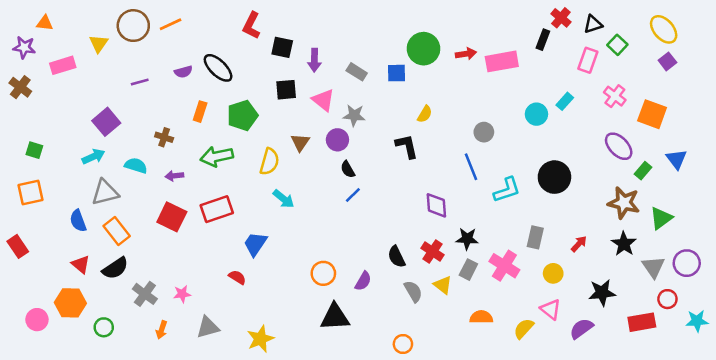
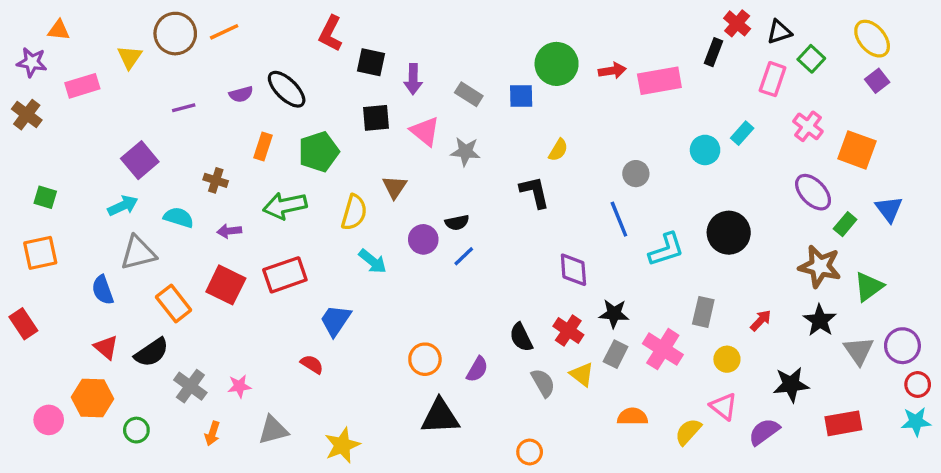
purple circle: (337, 140) -> (423, 239), moved
black semicircle: (348, 169) -> (457, 223), turned -72
orange rectangle: (117, 231) -> (174, 304), moved
red circle: (667, 299) -> (918, 384), moved

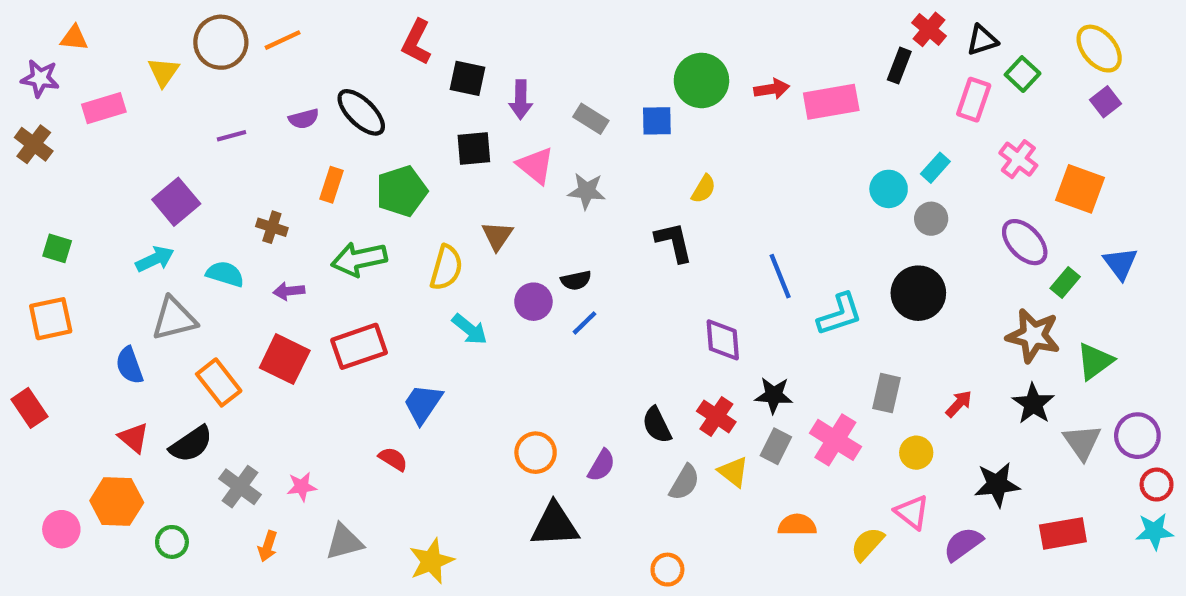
gray circle: (636, 174) -> (931, 219), moved
gray semicircle: (543, 383) -> (684, 482), turned 60

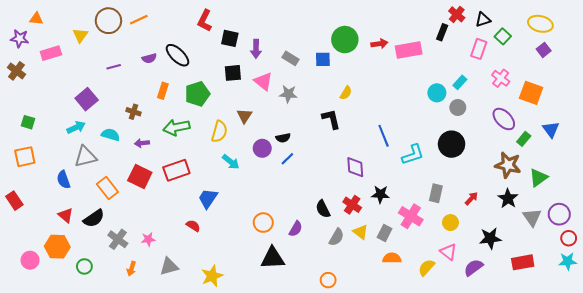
yellow ellipse: (1099, 49) -> (540, 24), turned -35
gray rectangle: (776, 446) -> (385, 233), moved

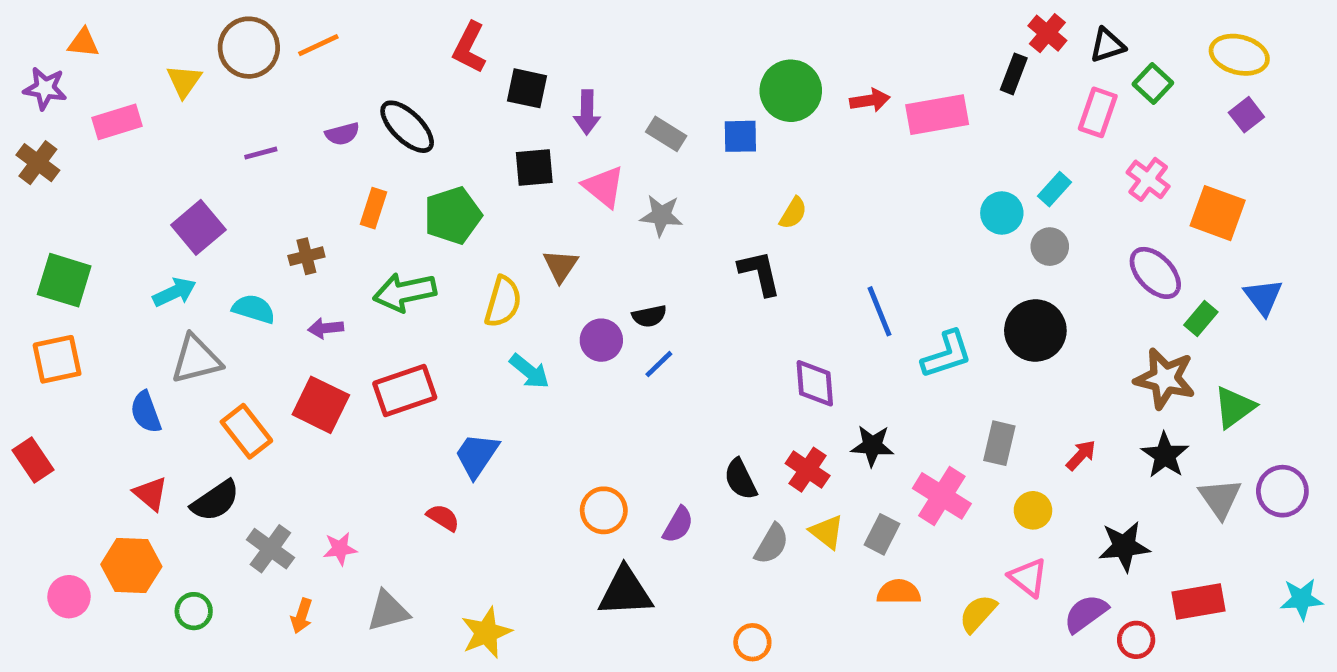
brown cross: (134, 112) -> (306, 256), turned -32
green square: (28, 122) -> (64, 280), size x1.6
red circle: (569, 238) -> (1136, 640), moved

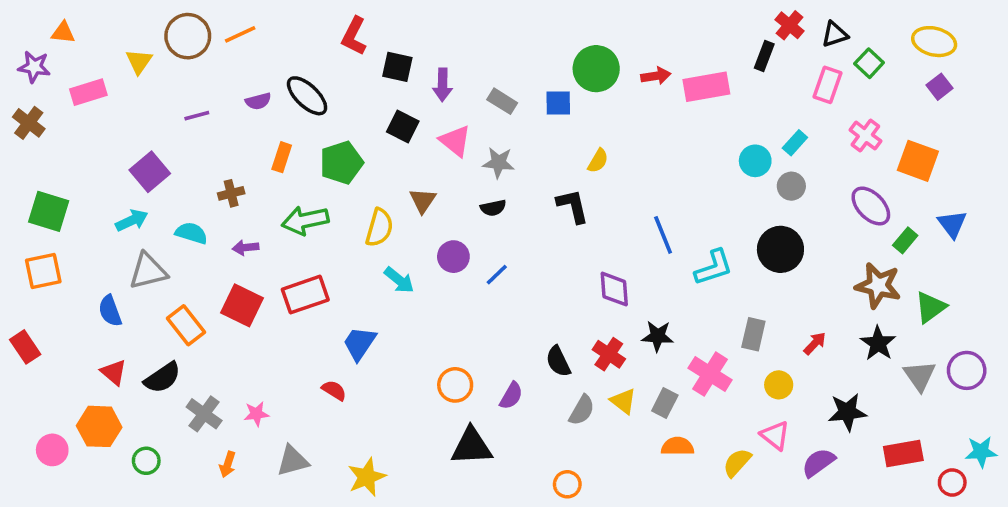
black square: (534, 167) -> (403, 126), turned 32
black semicircle: (649, 316) -> (493, 208), moved
red circle: (1136, 640) -> (952, 482), moved

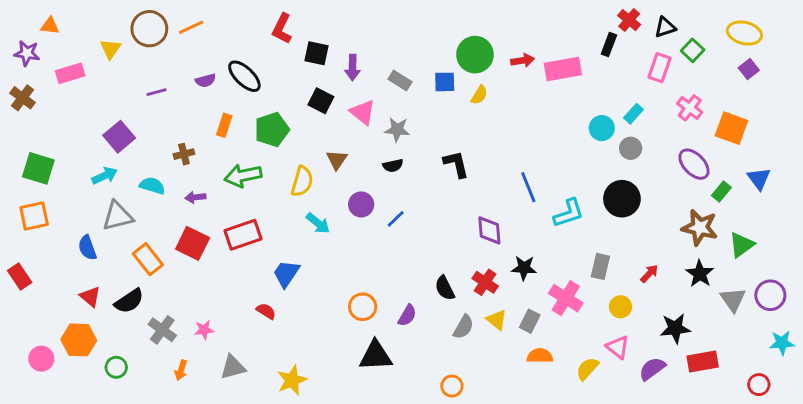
yellow semicircle: (598, 161) -> (479, 95), moved
cyan star: (981, 452) -> (782, 343), moved
red rectangle: (903, 454) -> (703, 362), moved

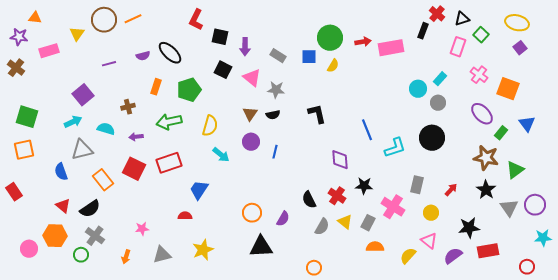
brown triangle: (337, 160) -> (250, 114), moved
blue line: (396, 219) -> (275, 152), turned -32
red semicircle: (266, 311) -> (185, 216), turned -32
gray cross: (162, 330) -> (95, 236), moved
yellow star: (292, 380) -> (203, 250), moved

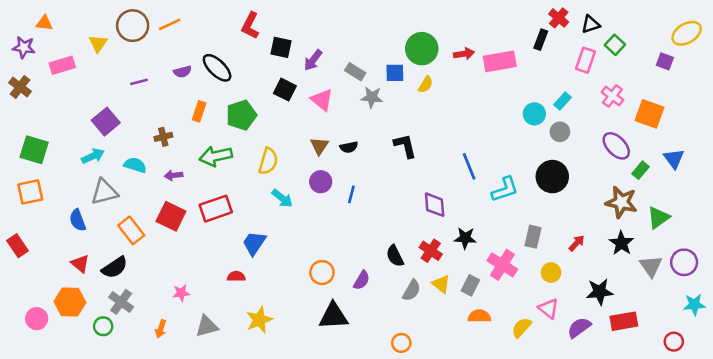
yellow ellipse: (517, 23) -> (687, 33), moved, turned -45
purple arrow: (245, 47) -> (313, 60), turned 36
purple square: (520, 48) -> (665, 61), turned -32
gray star: (276, 90) -> (372, 97), moved

